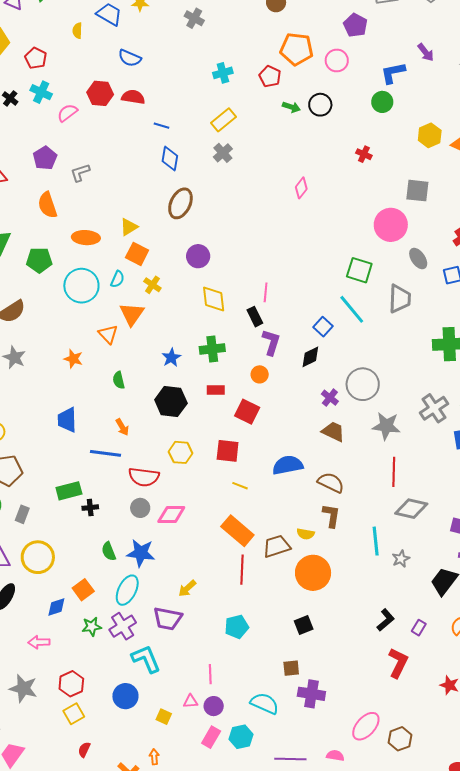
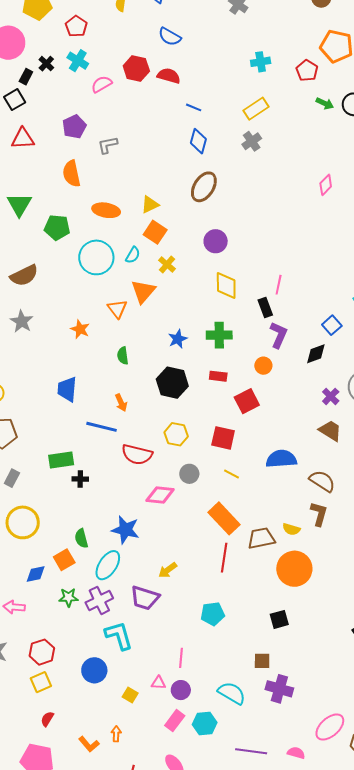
red square: (247, 412) -> (247, 401), turned 30
gray circle: (140, 508) -> (189, 474), moved
green semicircle: (109, 551) -> (81, 538), moved

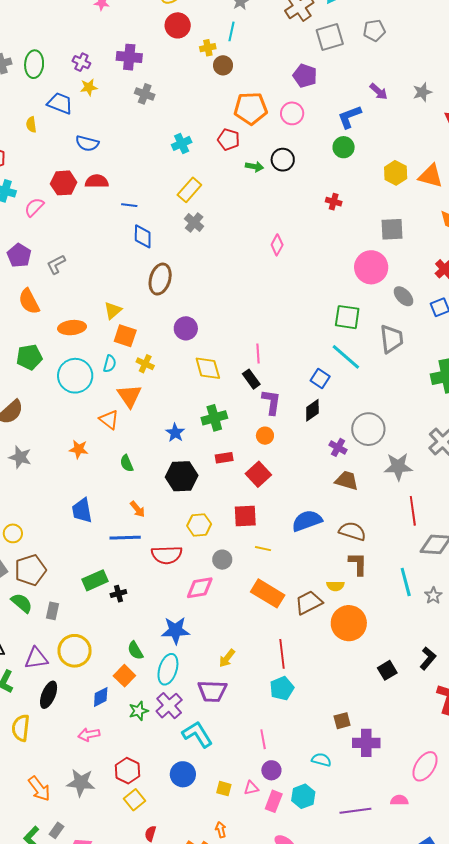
red line: (224, 558) -> (282, 654), moved
black square: (279, 619) -> (387, 670), moved
pink triangle: (158, 683) -> (251, 788), moved
cyan semicircle: (232, 693) -> (321, 760), size x0.7

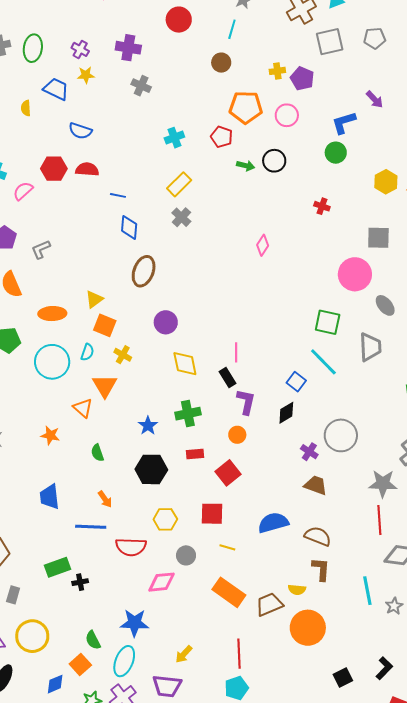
yellow cross: (208, 48) -> (277, 71), moved
gray star: (398, 467) -> (383, 484), moved

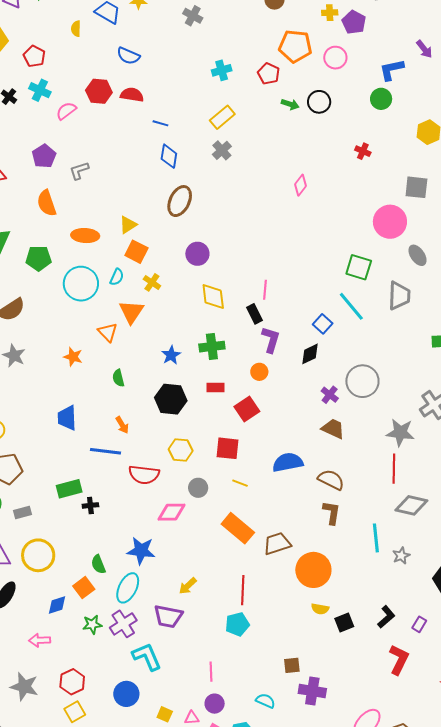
yellow semicircle: (297, 590) -> (320, 609), moved
gray rectangle: (13, 595) -> (23, 513), turned 54

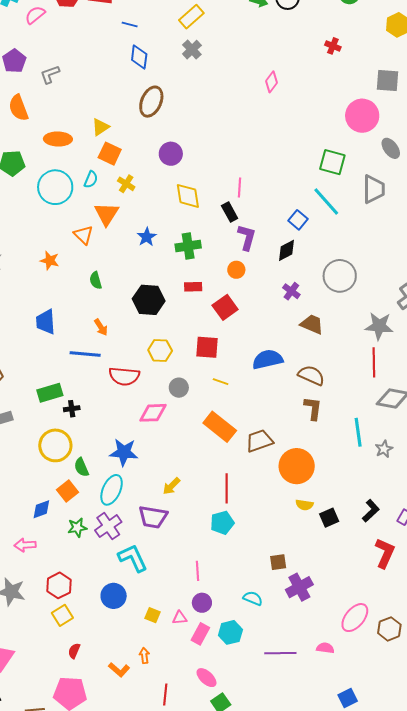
blue star: (171, 355) -> (147, 237), moved
purple cross: (330, 395) -> (291, 291), moved
yellow circle: (38, 555) -> (55, 445), moved
purple cross: (312, 691) -> (299, 587), turned -36

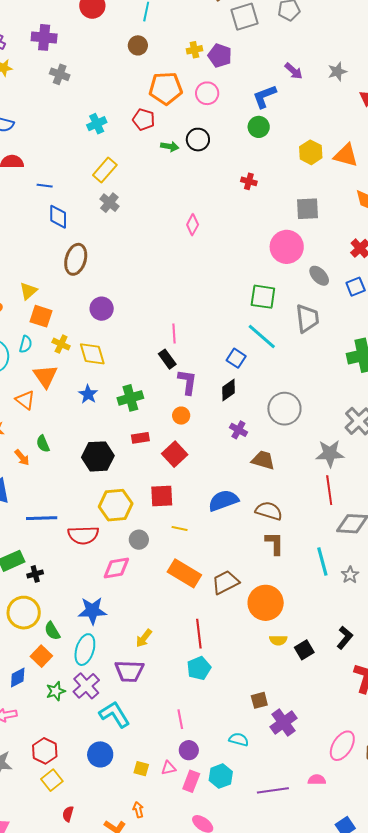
yellow diamond: (188, 196) -> (92, 354), moved
orange arrow: (101, 327) -> (22, 458), moved
yellow hexagon: (160, 350) -> (116, 505), size x1.4

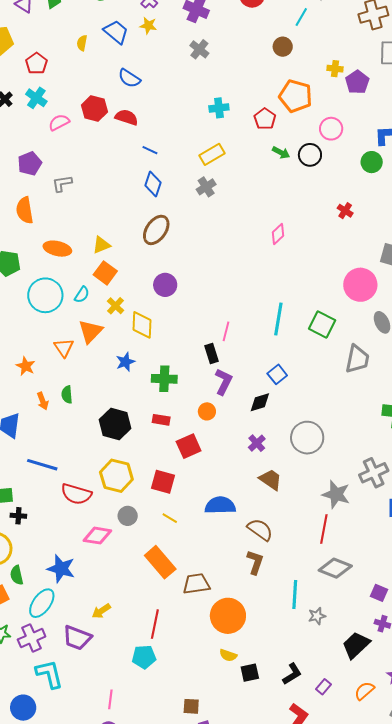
pink circle: (207, 93) -> (331, 129), moved
cyan line: (262, 336) -> (278, 319), moved, turned 40

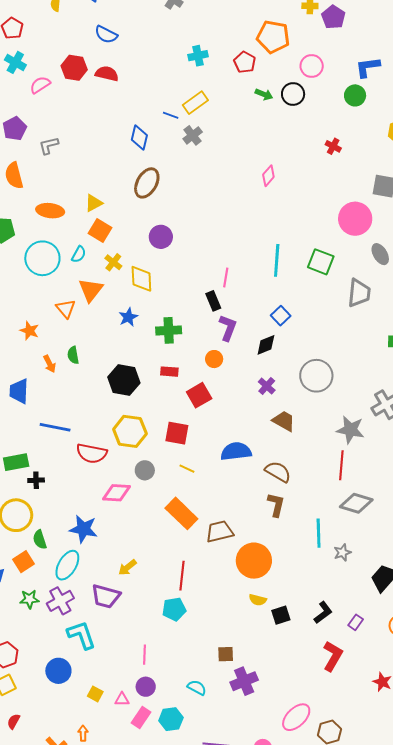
blue line: (150, 150) -> (171, 115), moved

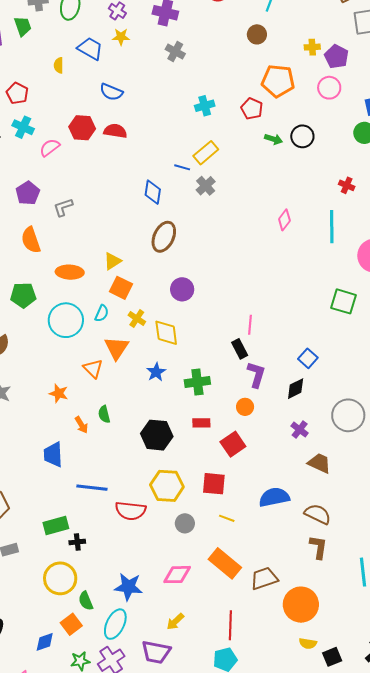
pink circle: (312, 66) -> (329, 88), moved
cyan line: (277, 260) -> (332, 227), moved
pink diamond: (116, 493) -> (177, 575), moved

